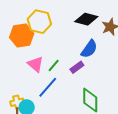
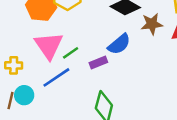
pink triangle: (35, 64) -> (49, 46), size x1.4
yellow cross: (17, 102) -> (14, 65), moved

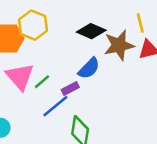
brown star: (152, 24) -> (119, 45), size x1.4
blue line: (56, 77) -> (55, 106), moved

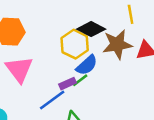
yellow line: (140, 23) -> (131, 14), moved
yellow hexagon: (33, 25) -> (75, 44), moved
green line: (42, 82) -> (80, 80), moved

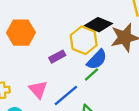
pink triangle: (19, 69) -> (38, 90), moved, size x0.7
purple rectangle: (67, 84) -> (57, 57), moved

